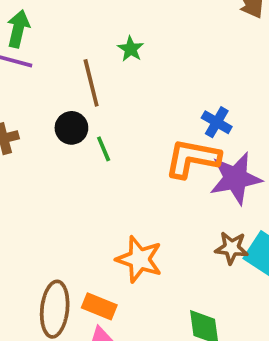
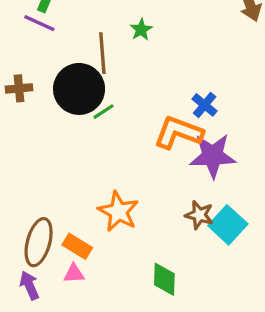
black circle: (71, 128) -> (79, 89), size x1.8
green line: (104, 149) -> (104, 112), turned 70

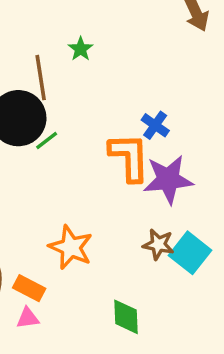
orange L-shape: (178, 133) -> (129, 157), turned 72

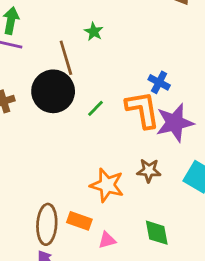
green line: (47, 141) -> (96, 108), moved
brown star: (158, 244) -> (149, 171), moved
pink triangle: (28, 318) -> (107, 240), moved

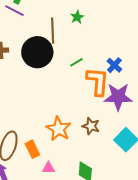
green line: (96, 108) -> (76, 62), moved
orange rectangle: (79, 221) -> (32, 149), turned 30

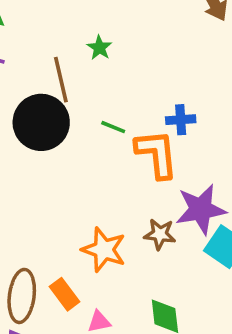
green line: (76, 62) -> (113, 127), turned 64
blue cross: (114, 65) -> (181, 120), turned -35
purple star: (118, 97) -> (201, 209), moved

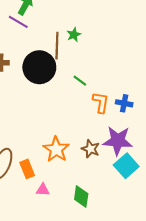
green star: (99, 48) -> (74, 35), moved
blue cross: (181, 120) -> (124, 103), moved
orange L-shape: (157, 154) -> (101, 102), size x0.7

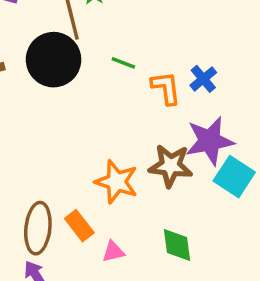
blue cross: (124, 103) -> (203, 79), turned -35
brown star: (91, 149) -> (171, 166), size x1.4

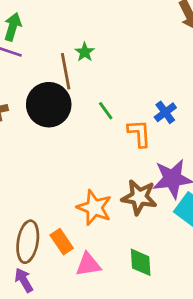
green line: (123, 63) -> (106, 111), turned 30
blue cross: (203, 79) -> (165, 112), moved
pink triangle: (113, 252) -> (88, 265), size x1.4

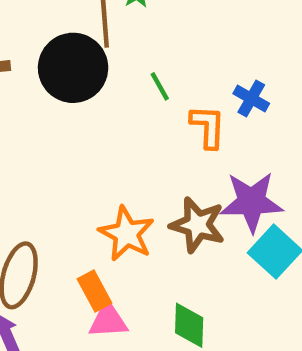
blue cross: (165, 112) -> (251, 99), turned -30
orange rectangle: (62, 242) -> (95, 291), moved

